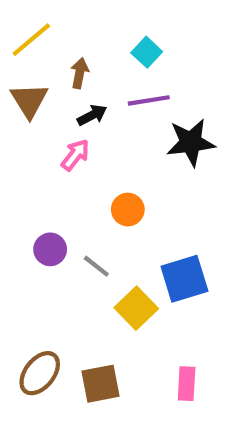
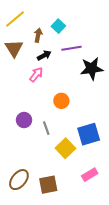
cyan square: (147, 52) -> (58, 26), moved
gray line: (96, 266) -> (46, 128), turned 32
pink rectangle: (187, 384) -> (90, 175), moved, turned 56

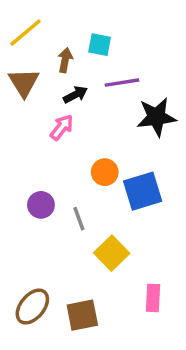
cyan square: (58, 26) -> (100, 45), turned -32
blue square: (89, 134) -> (143, 191), moved
pink rectangle: (90, 175) -> (153, 298), turned -56

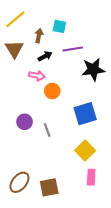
pink arrow: (62, 127) -> (37, 76), turned 63
orange circle: (105, 172) -> (52, 91), moved
yellow square: (112, 253) -> (85, 150), moved

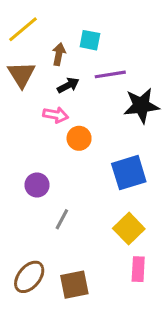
gray line: (47, 130) -> (62, 219), moved, turned 48

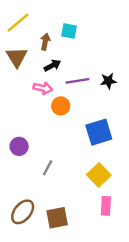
purple line: (110, 74) -> (77, 81), moved
black star: (141, 106) -> (108, 81), size x0.6
purple circle: (37, 185) -> (19, 146), moved

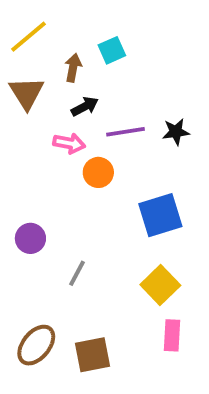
cyan square: (69, 31) -> (112, 50), turned -35

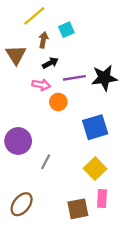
yellow line: (28, 37) -> (34, 16), moved
black star: (176, 132) -> (104, 78), size x1.6
purple circle: (30, 238) -> (18, 141), size x1.5
brown square: (92, 355) -> (78, 209), moved

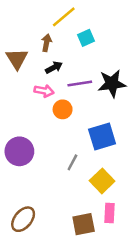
yellow line: (34, 16) -> (64, 17), moved
cyan square: (66, 30) -> (86, 38), moved
gray line: (46, 162) -> (72, 162), moved

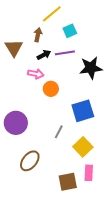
purple line: (80, 83) -> (65, 53), moved
brown ellipse: (23, 219) -> (30, 161), moved

